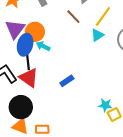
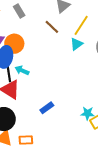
cyan arrow: (43, 46) -> (22, 70), moved
blue rectangle: (67, 81) -> (47, 108), moved

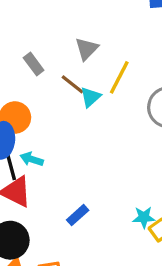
gray rectangle: (19, 11) -> (34, 64), moved
cyan triangle: (76, 44) -> (90, 97), moved

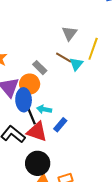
gray rectangle: (34, 64) -> (40, 68), moved
blue rectangle: (78, 215) -> (60, 125), moved

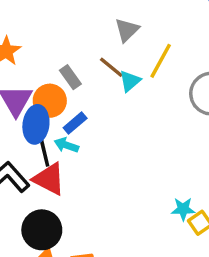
blue rectangle: (60, 125) -> (75, 123), moved

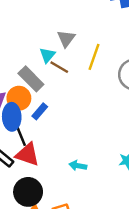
gray rectangle: (70, 77) -> (31, 79), size x1.5
cyan triangle: (130, 81) -> (47, 55), moved
cyan arrow: (66, 145) -> (78, 166), moved

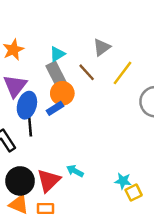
cyan triangle: (47, 55) -> (57, 54), moved
orange circle: (19, 98) -> (62, 93), moved
red triangle: (27, 154) -> (49, 180), moved, turned 40

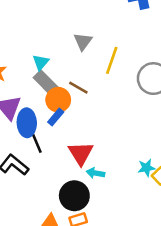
brown line: (87, 72) -> (78, 88), moved
red triangle: (49, 180) -> (81, 153), moved
black circle: (20, 181) -> (74, 196), moved

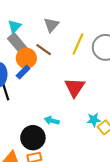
gray triangle: (83, 42) -> (51, 25), moved
yellow line: (112, 60) -> (78, 44), moved
red triangle: (81, 153) -> (75, 87), moved

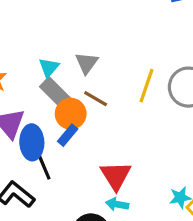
gray triangle: (51, 25) -> (87, 63), moved
red triangle: (75, 87) -> (116, 176), moved

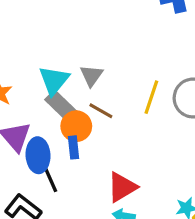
cyan triangle: (49, 67) -> (54, 80), size x1.5
blue rectangle: (68, 135) -> (74, 147), turned -45
red triangle: (116, 176) -> (122, 187), turned 32

